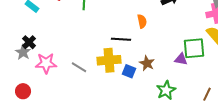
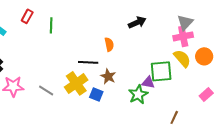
yellow cross: (109, 60) -> (76, 83), turned -30
brown star: (147, 63) -> (108, 76), moved
green star: (166, 90) -> (138, 94), moved

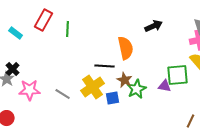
red rectangle: (27, 16) -> (44, 20), size x1.5
orange semicircle: (109, 44) -> (126, 48), size x1.6
blue square: (96, 94) -> (113, 98), turned -32
green star: (138, 94) -> (137, 89), moved

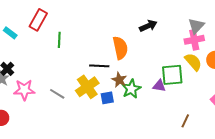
green line: (68, 29) -> (59, 40), moved

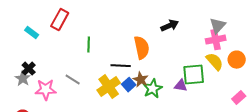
green line: (59, 40) -> (89, 45), moved
gray line: (57, 94) -> (73, 80), moved
blue square: (107, 98) -> (129, 85), moved, turned -32

